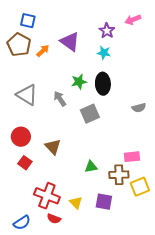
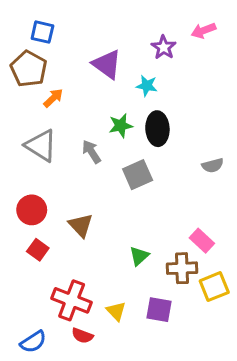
orange arrow: (43, 51) -> (53, 98), moved
cyan star: (104, 53) -> (147, 86), moved
pink rectangle: (132, 157) -> (202, 241), turned 49
green triangle: (91, 167) -> (139, 256), turned -32

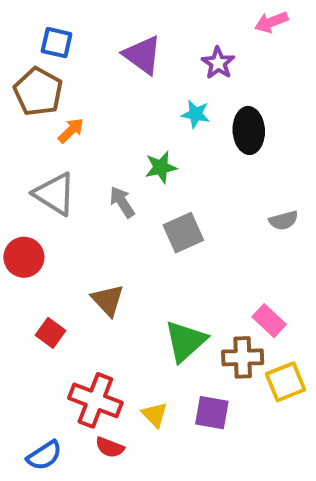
pink arrow: (203, 31) -> (271, 22), moved
purple triangle: (107, 64) -> (142, 55), moved
black ellipse: (157, 129) -> (249, 130), moved
red circle: (32, 210) -> (24, 257), moved
green triangle: (139, 256) -> (185, 341), size x1.6

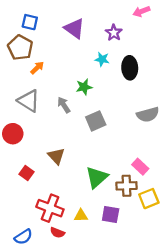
gray semicircle: (284, 220) -> (148, 115), size x1.5
yellow triangle: (155, 415) -> (81, 216), turned -48

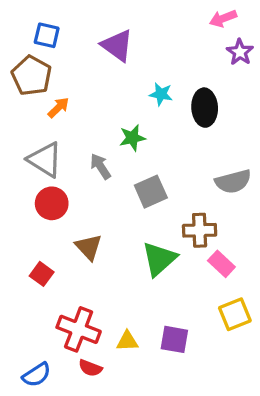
purple star: (114, 33) -> (240, 52), moved
red circle: (13, 134) -> (52, 203), moved
green triangle: (97, 177) -> (159, 259), moved
brown cross: (127, 186) -> (200, 230), moved

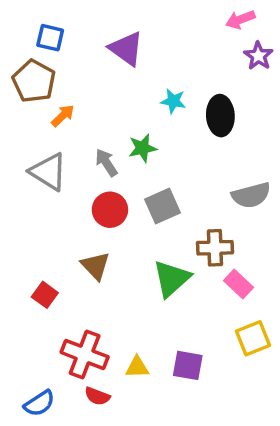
gray arrow: (100, 166) -> (106, 163), moved
red circle: (52, 203) -> (110, 210), moved

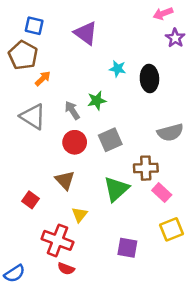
yellow triangle: (137, 367) -> (80, 215), moved, turned -49
blue semicircle: (39, 403) -> (15, 274), moved

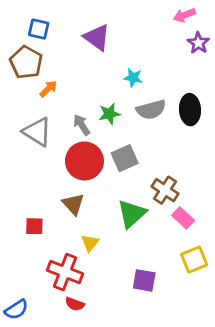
black ellipse: (149, 78) -> (190, 110), moved
gray semicircle: (170, 132) -> (151, 110), moved
red circle: (75, 142) -> (84, 161), size x1.4
brown cross: (146, 168) -> (165, 190), turned 35
red square: (30, 200) -> (34, 226), turned -35

